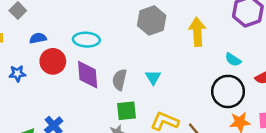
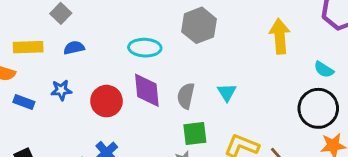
gray hexagon: (152, 21) -> (199, 25), moved
blue semicircle: (38, 38) -> (74, 48), moved
red circle: (53, 61) -> (107, 101), moved

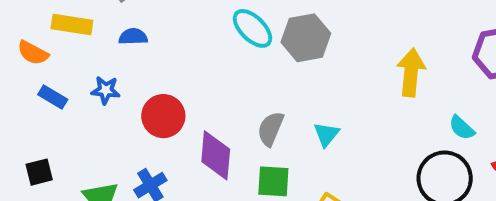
cyan ellipse: (145, 48) -> (252, 28), moved, turned 32
purple diamond: (147, 90) -> (216, 155), moved

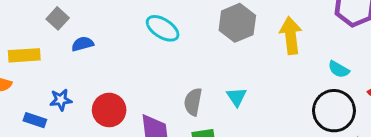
blue semicircle: (133, 37) -> (83, 44), moved
gray hexagon: (306, 38) -> (237, 23), moved
blue rectangle: (53, 97) -> (35, 120), moved

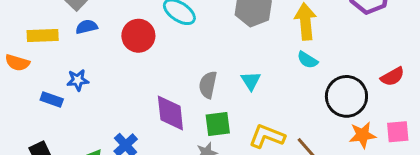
blue semicircle: (83, 44) -> (87, 27), moved
cyan semicircle: (339, 69) -> (308, 60), moved
red circle: (109, 110) -> (138, 36), moved

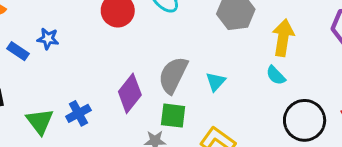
gray semicircle: (208, 85) -> (173, 75), size x1.4
purple diamond: (170, 113) -> (130, 93), turned 30

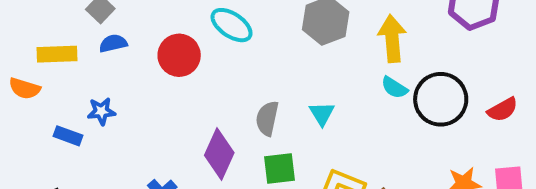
gray semicircle: (173, 75) -> (267, 118), size x0.7
black circle: (305, 120) -> (441, 99), moved

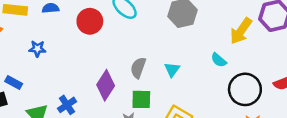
yellow arrow: (392, 39) -> (241, 31), moved, turned -148
black circle: (441, 99) -> (245, 89), moved
blue rectangle: (68, 136) -> (14, 83), moved

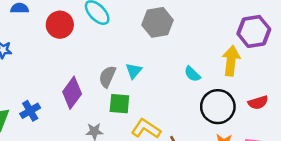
yellow arrow: (241, 31) -> (231, 61), moved, turned 148
cyan triangle: (172, 70) -> (134, 71), moved
green square: (141, 99) -> (119, 104), moved

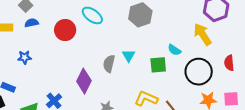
yellow arrow: (231, 61) -> (203, 34), turned -30
red semicircle: (258, 102) -> (229, 63), turned 112
green square: (119, 104) -> (158, 65), moved

